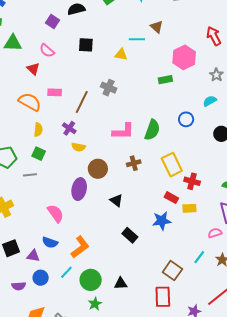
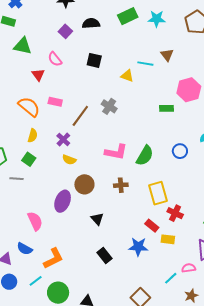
cyan line: (199, 257) -> (171, 278), moved

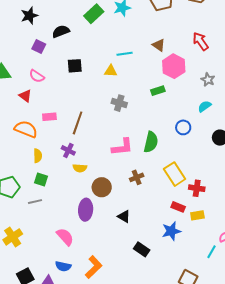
brown triangle: (167, 55) -> (159, 45), moved
gray cross: (109, 106) -> (119, 103), moved

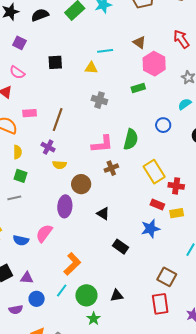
black semicircle: (61, 31) -> (40, 15), moved
brown cross: (137, 177) -> (111, 168), moved
pink semicircle: (65, 237) -> (44, 233), turned -102
blue semicircle: (63, 266) -> (21, 240), moved

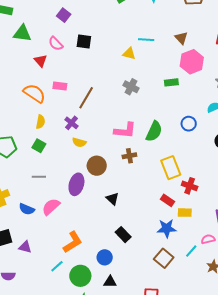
black square: (55, 62) -> (84, 42), moved
gray line: (14, 198) -> (39, 177), moved
blue star: (150, 229) -> (167, 228), moved
brown square: (167, 277) -> (164, 258), moved
blue circle: (37, 299) -> (105, 257), moved

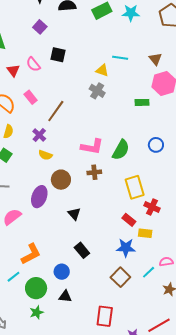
pink semicircle: (56, 44) -> (33, 64), moved
pink rectangle: (60, 86) -> (31, 97), turned 40
gray cross: (131, 87) -> (97, 91), moved

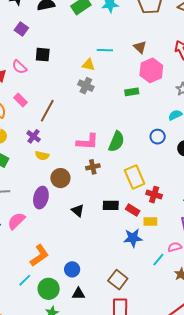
blue circle: (156, 145) -> (158, 137), moved
black rectangle: (82, 250) -> (111, 205), moved, turned -42
brown square: (120, 277) -> (118, 280), moved

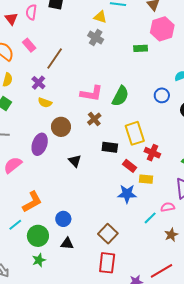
pink semicircle: (19, 67) -> (31, 12), turned 49
brown cross: (93, 167) -> (94, 119), turned -32
black rectangle: (111, 205) -> (110, 147), moved

